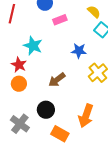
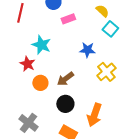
orange circle: (19, 84) -> (40, 83), moved
black circle: (46, 110) -> (65, 104), moved

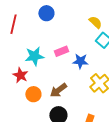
pink rectangle: (68, 19) -> (61, 51), moved
cyan star: (41, 45) -> (34, 56), turned -30

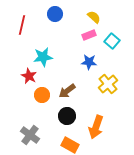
yellow semicircle: (95, 22) -> (94, 17), moved
pink rectangle: (61, 51) -> (89, 35), moved

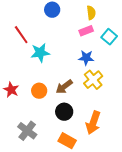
yellow semicircle: (94, 17) -> (91, 13), turned 40
red line: (22, 25) -> (21, 35), moved, turned -48
red star: (29, 76) -> (11, 90), moved
yellow cross: (108, 84) -> (93, 80), moved

